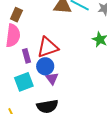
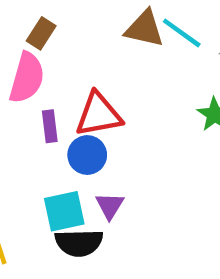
purple triangle: (52, 78) -> (110, 206), moved
cyan square: (24, 82) -> (64, 211), moved

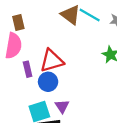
brown triangle: (144, 29) -> (71, 15), turned 30
brown rectangle: (41, 33) -> (18, 23), turned -40

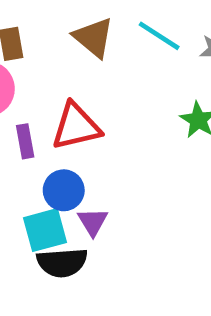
brown triangle: (71, 15) -> (94, 37), moved
blue circle: (48, 82) -> (64, 190), moved

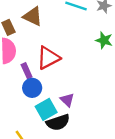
brown triangle: (94, 37) -> (33, 16), moved
blue circle: (64, 190) -> (32, 88), moved

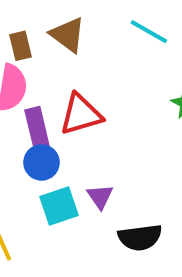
purple rectangle: (27, 71) -> (37, 130), size x1.5
black semicircle: (58, 122) -> (140, 237), moved

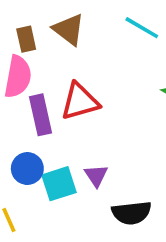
blue circle: (42, 162) -> (27, 169), moved

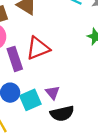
black semicircle: (132, 213) -> (62, 113), moved

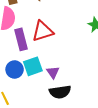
cyan square: (30, 100) -> (33, 66), moved

